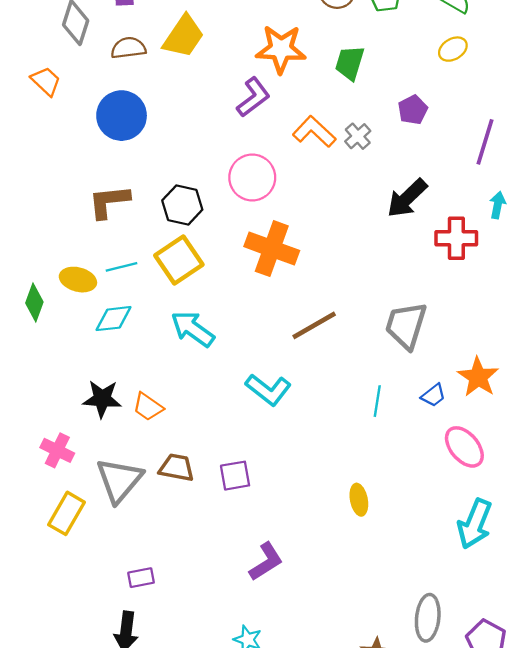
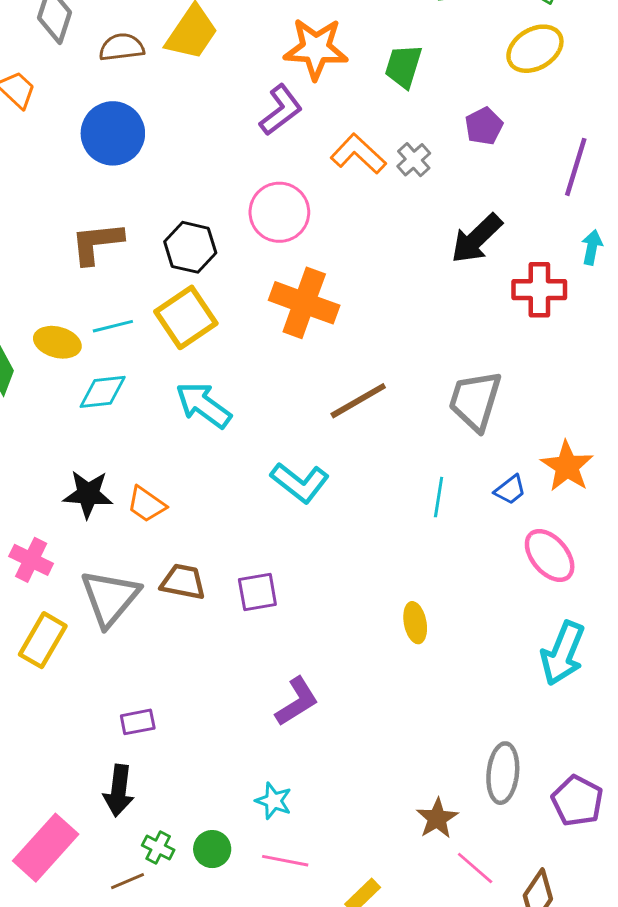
yellow ellipse: (453, 49) -> (535, 49), size x1.5

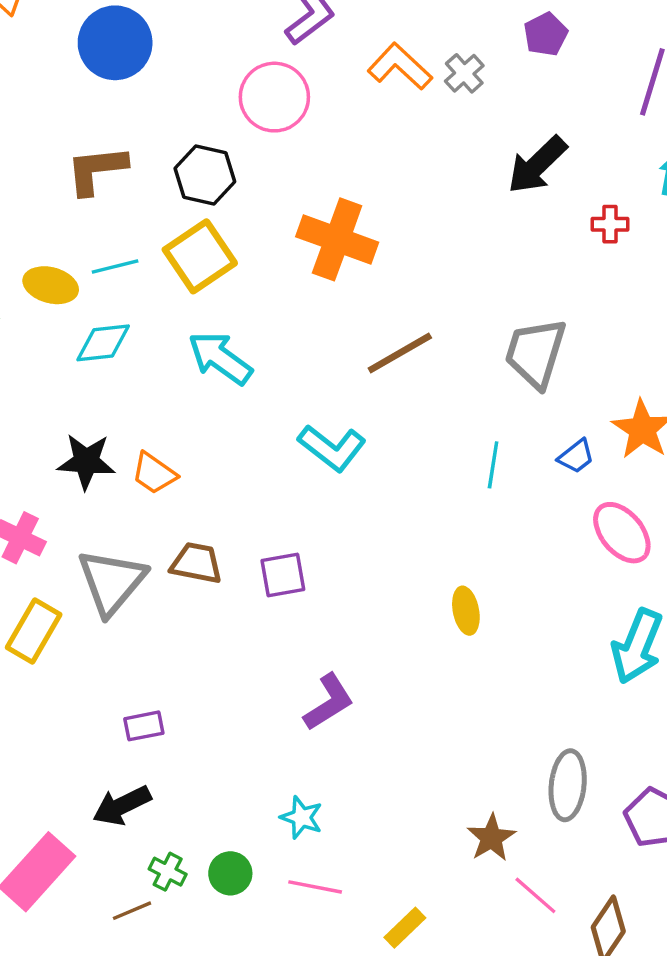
pink circle: (279, 212) -> (274, 97), moved
red cross: (539, 290) -> (610, 224), size x0.6
black arrow: (119, 791) -> (122, 806), turned 57

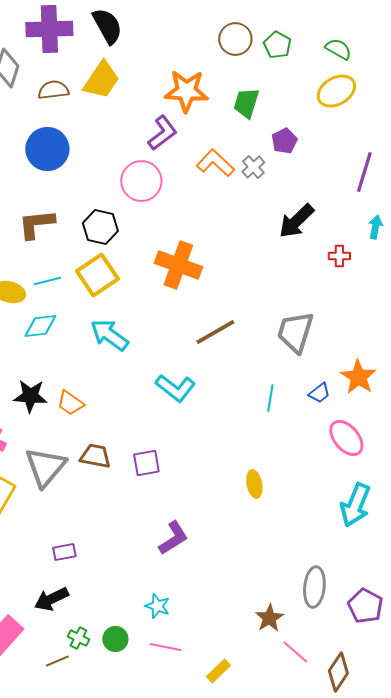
purple pentagon: (546, 34) -> (284, 141), moved

